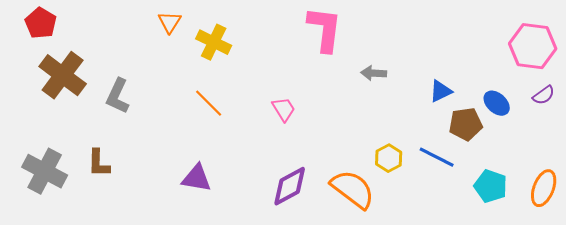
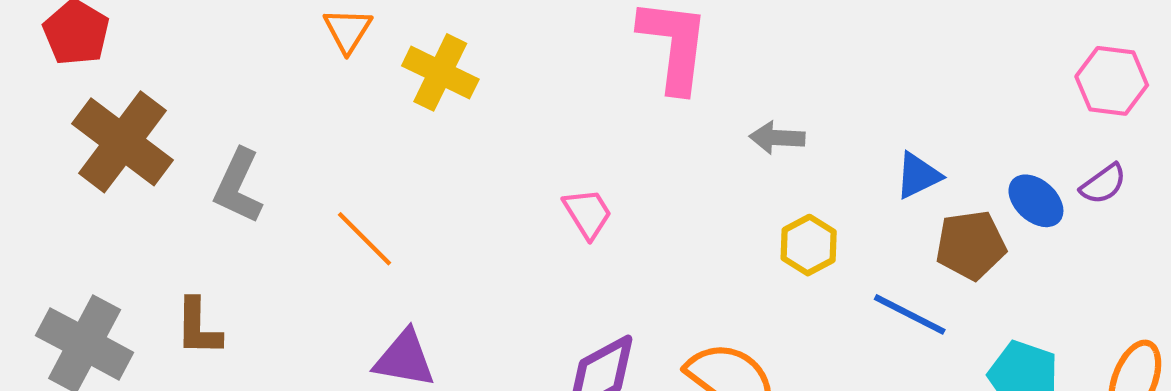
pink hexagon: (533, 46) -> (1112, 81), size x0.7
purple semicircle: (544, 95) -> (1103, 184), moved
orange line: (209, 103) -> (365, 239), moved
yellow hexagon: (389, 158) -> (809, 245), moved

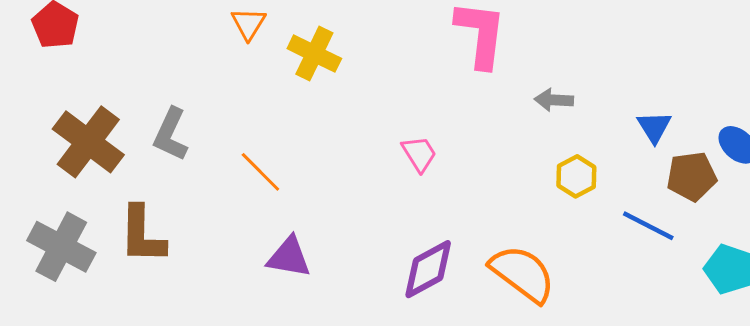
brown cross: (122, 142) -> (88, 142), moved
blue triangle: (918, 176) -> (654, 127), turned -36
brown L-shape: (198, 327) -> (142, 235), size x1.4

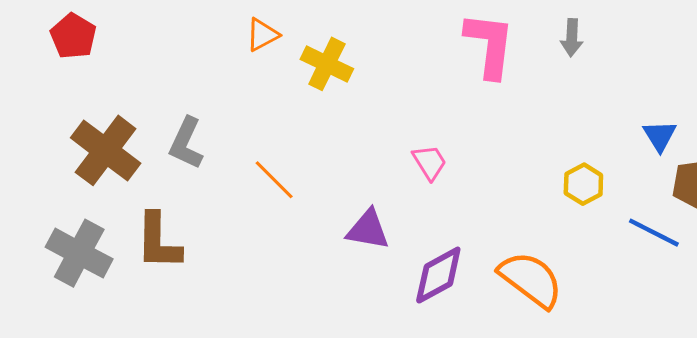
orange triangle: (248, 24) -> (262, 35), turned 30
gray arrow: (554, 100) -> (572, 38), moved, turned -90
purple triangle: (289, 257) -> (368, 230), moved

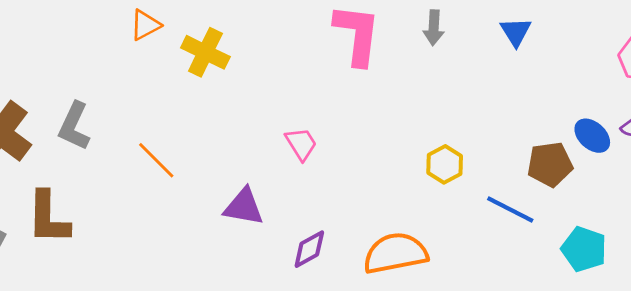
blue triangle: (660, 136) -> (516, 32), moved
purple diamond: (438, 275) -> (309, 249), size x0.7
orange semicircle: (531, 279) -> (395, 253), turned -48

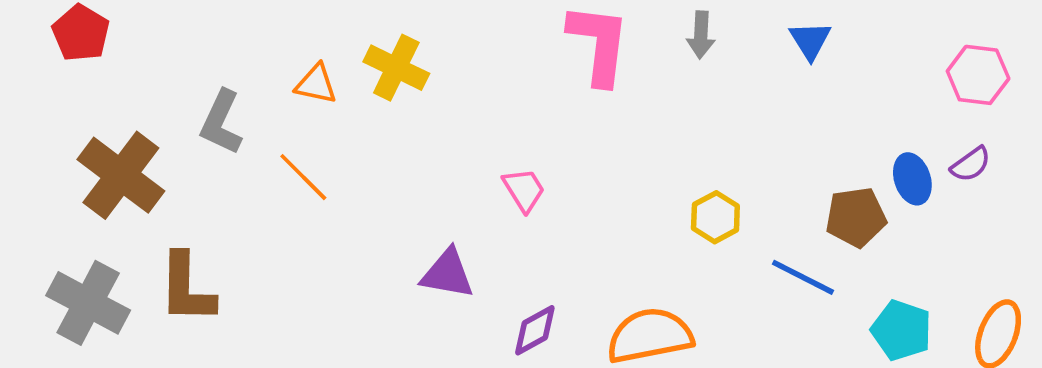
orange triangle: (145, 25) -> (316, 84), moved, turned 40
gray L-shape: (74, 126) -> (221, 122), moved
blue ellipse: (592, 136) -> (912, 179), turned 30
orange line: (156, 160) -> (303, 177), moved

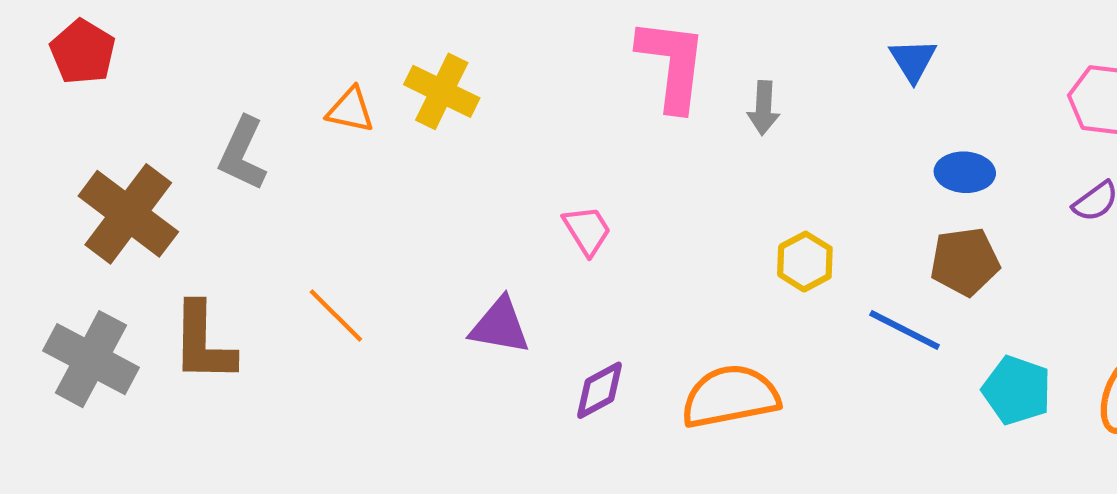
gray arrow: (701, 35) -> (763, 108), moved
orange line: (303, 177) -> (336, 315), moved
blue ellipse: (912, 179) -> (965, 172), moved, turned -69

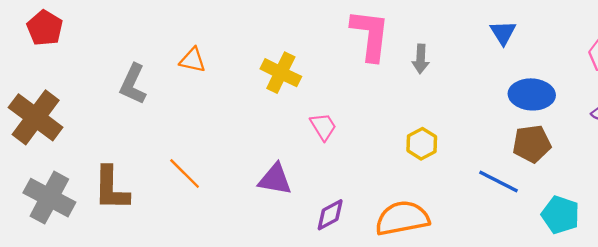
yellow cross: (442, 91) -> (281, 73), moved
blue ellipse: (965, 172) -> (532, 94), size x1.4
brown cross: (128, 214) -> (36, 117), moved
yellow hexagon: (805, 262) -> (422, 144), moved

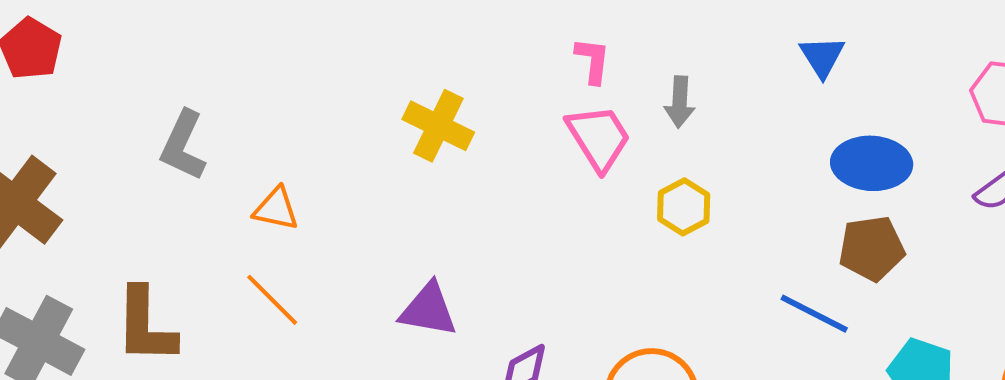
pink L-shape: (370, 35) -> (593, 60), size x0.5
orange triangle: (193, 60) -> (276, 209), moved
pink trapezoid: (323, 127) -> (599, 138), moved, size x1.4
yellow hexagon: (422, 144) -> (684, 207), moved

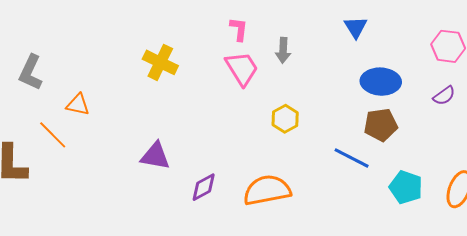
yellow hexagon: (684, 207) -> (285, 119), moved
orange line: (272, 300) -> (53, 135), moved

